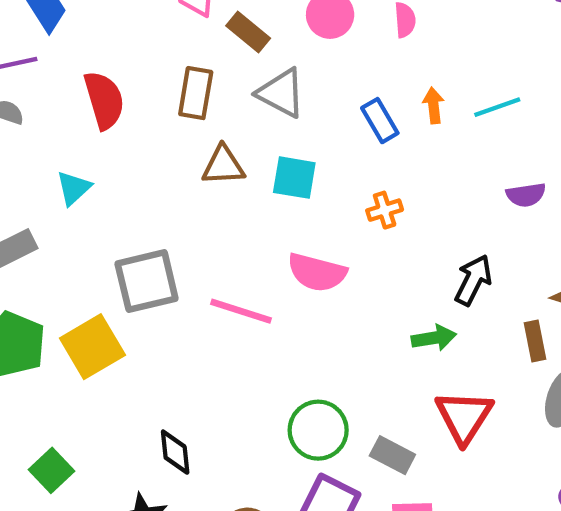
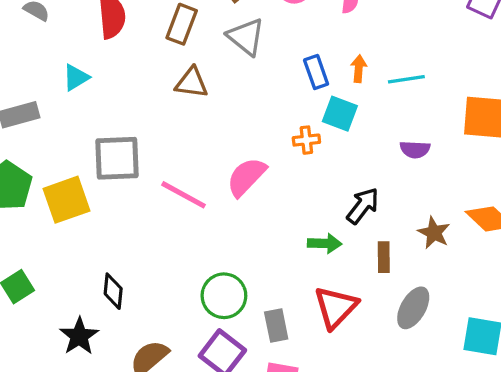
cyan square: (294, 178) -> (340, 114), moved
pink semicircle: (317, 272) -> (246, 177), turned 108
brown rectangle: (535, 341) -> (384, 257), moved
gray rectangle: (392, 455) -> (276, 326), turned 40

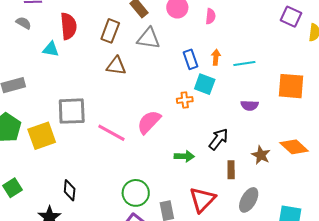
gray triangle: (246, 37) -> (149, 38), turned -30
cyan triangle: (76, 78) -> (51, 49), moved, turned 42
green arrow: (325, 243) -> (184, 156), moved

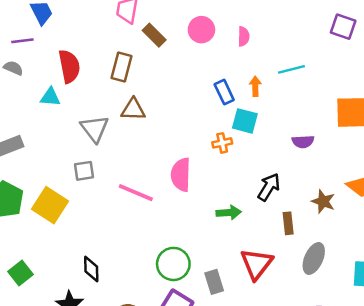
gray triangle: (149, 38) -> (95, 129), moved, turned 50
cyan line: (244, 64) -> (292, 69), moved
gray square: (72, 111) -> (84, 171), size x0.6
pink semicircle: (149, 122) -> (181, 175), turned -36
yellow square: (42, 136) -> (50, 205), turned -32

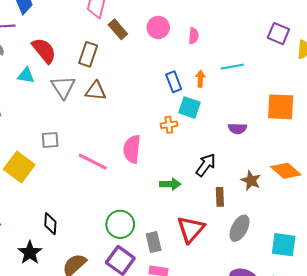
red semicircle: (69, 66) -> (44, 51), turned -32
gray triangle: (95, 129) -> (63, 87), moved

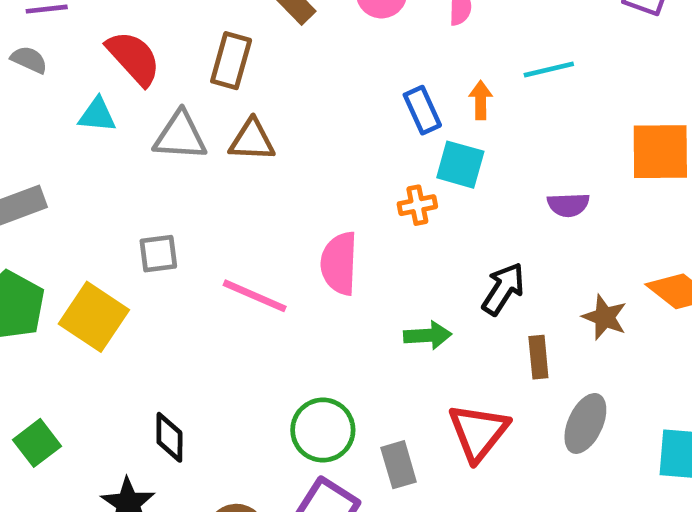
gray triangle: (63, 87) -> (180, 136), turned -50

